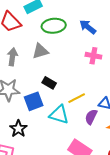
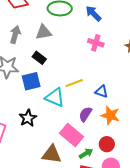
black rectangle: (49, 83) -> (39, 58), moved
purple semicircle: (91, 117) -> (85, 114), moved
black star: (18, 129) -> (28, 118), moved

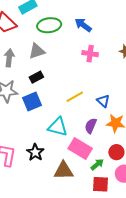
black rectangle: (39, 58) -> (36, 77), turned -56
blue triangle: (101, 92) -> (103, 101), turned 32
cyan triangle: (55, 97) -> (58, 127), moved
black star: (28, 118) -> (35, 152), moved

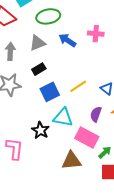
blue arrow: (83, 25) -> (67, 40), moved
pink cross: (90, 54) -> (96, 34), moved
blue square: (32, 101) -> (50, 92), moved
black star: (35, 152) -> (40, 130), moved

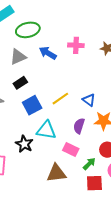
pink rectangle: (87, 138) -> (71, 150), size x0.7

